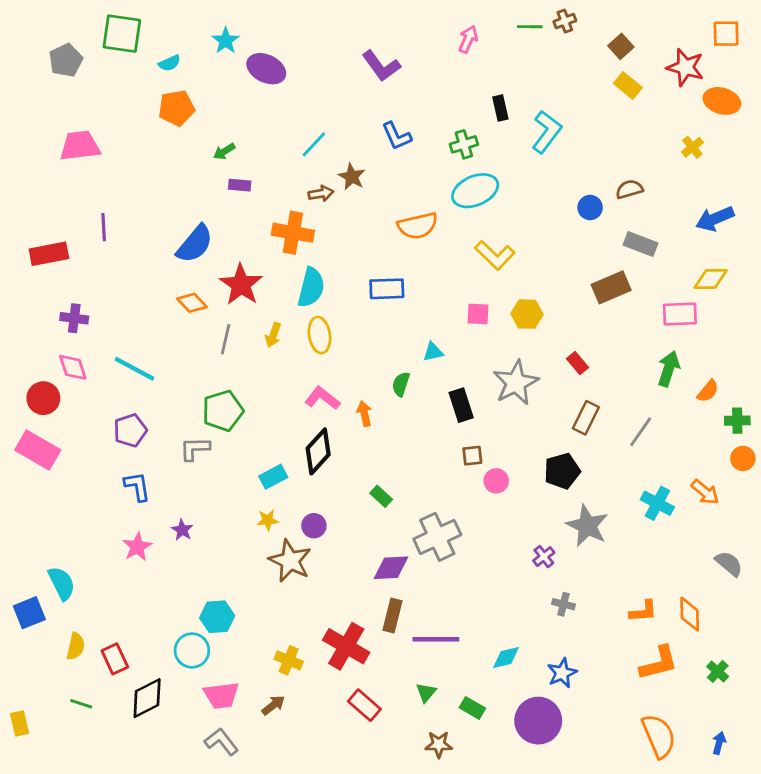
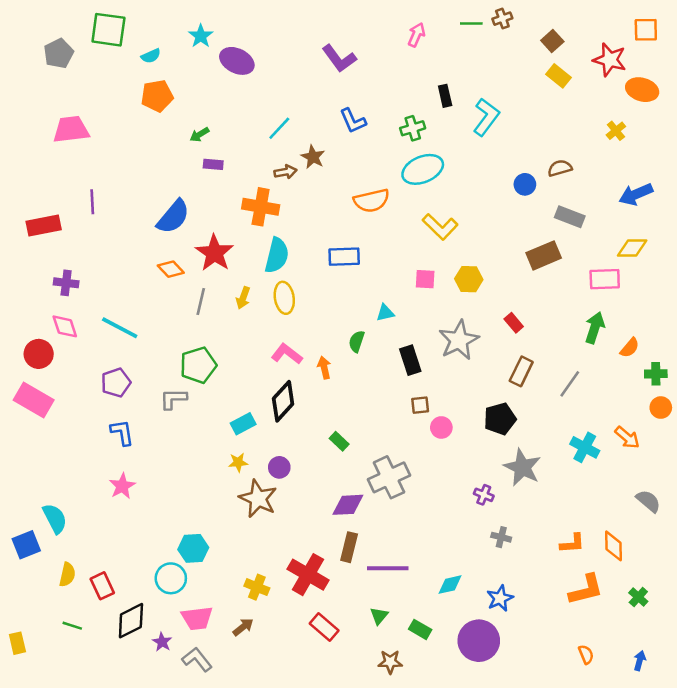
purple star: (182, 530) -> (162, 642), moved
purple cross: (544, 557) -> (484, 495), turned -30
orange semicircle: (659, 736) -> (586, 654), size x0.5

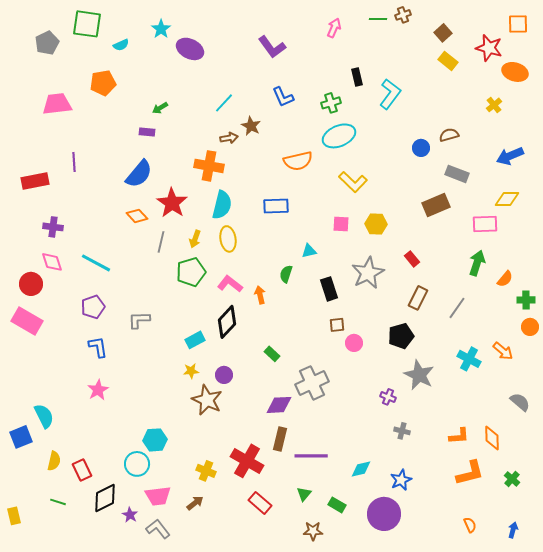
orange pentagon: (157, 96) -> (103, 83), moved
purple rectangle: (213, 164) -> (147, 132), moved
green pentagon: (198, 365) -> (191, 272), moved

